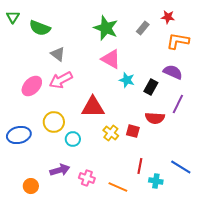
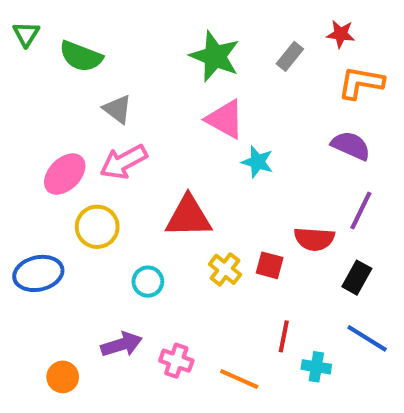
black rectangle: (151, 87) -> (357, 278), moved
yellow circle: (54, 122) -> (97, 227), moved

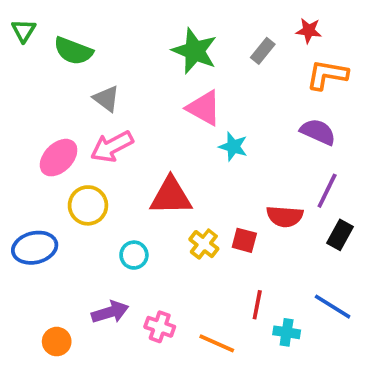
black rectangle: (357, 278) -> (340, 235), moved

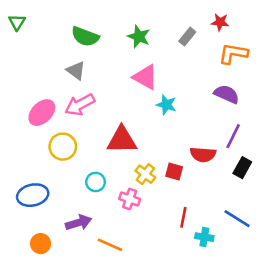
green semicircle: (73, 51) -> (85, 37), moved
green star: (195, 51) -> (139, 37), size x0.7
blue ellipse: (35, 248) -> (33, 195), moved
pink cross: (160, 327) -> (130, 199), moved
orange line: (217, 343) -> (110, 245), moved

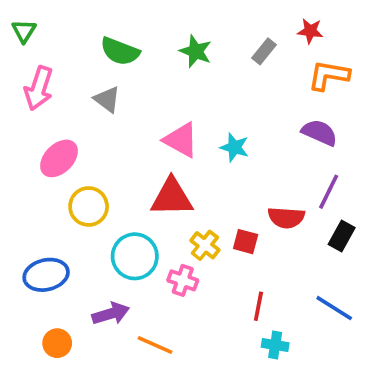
pink triangle: (145, 77) -> (181, 140), moved
pink arrow: (80, 105) -> (39, 88), moved, turned -44
cyan circle: (96, 182) -> (135, 256), size x1.6
cyan cross: (204, 237) -> (275, 345), moved

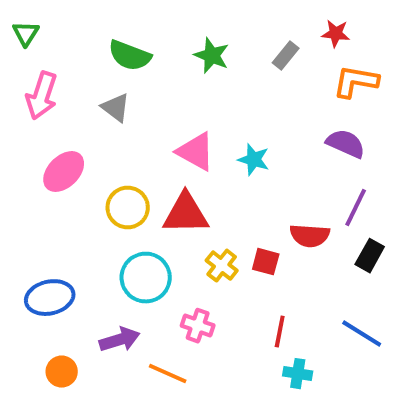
yellow circle: (89, 206) -> (128, 208), moved
pink cross: (183, 280) -> (198, 326), moved

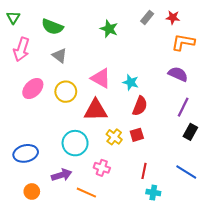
green semicircle: (130, 55) -> (52, 27), moved
gray rectangle: (286, 55) -> (147, 17), moved
yellow circle: (128, 208) -> (66, 92), moved
red semicircle: (310, 236) -> (140, 106), moved, turned -72
red square: (266, 262) -> (137, 135), turned -32

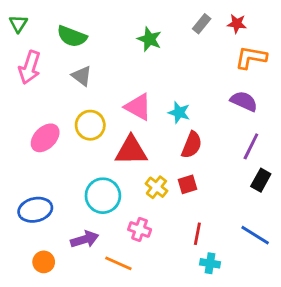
pink ellipse: (33, 89) -> (45, 138), moved

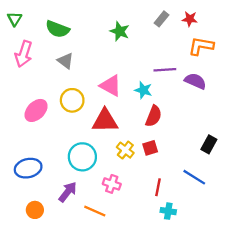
purple line: (251, 146) -> (165, 70), moved, turned 60
blue line: (255, 235) -> (194, 177), moved
purple arrow: (85, 239) -> (68, 192), turned -35

